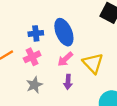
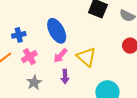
blue cross: (36, 33) -> (19, 35), moved

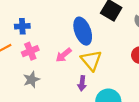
blue ellipse: (57, 31) -> (83, 31), moved
purple arrow: (65, 77) -> (82, 83), moved

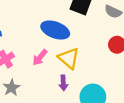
blue ellipse: (83, 31) -> (55, 30), turned -40

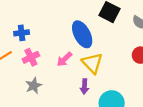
blue ellipse: (55, 30) -> (82, 34), turned 36

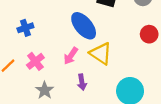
blue cross: (22, 33) -> (25, 28), moved
purple arrow: (84, 86) -> (82, 82), moved

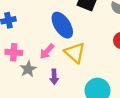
pink cross: (35, 61) -> (14, 52), turned 35
gray star: (45, 90) -> (28, 69), moved

